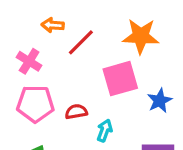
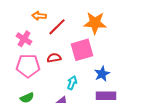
blue star: (160, 101) -> (102, 74), moved
red semicircle: (76, 112) -> (54, 58), moved

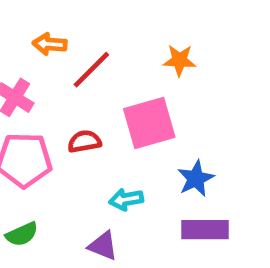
orange star: (95, 23) -> (179, 60), size x0.6
cyan arrow: (72, 83) -> (126, 199), turned -120

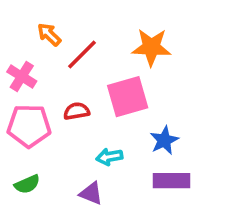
orange arrow: (50, 44) -> (49, 34), turned 40
orange star: (179, 60) -> (151, 47), size x1.5

